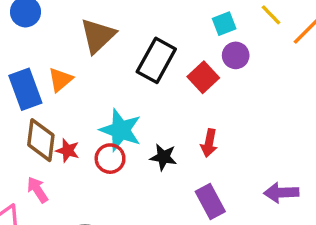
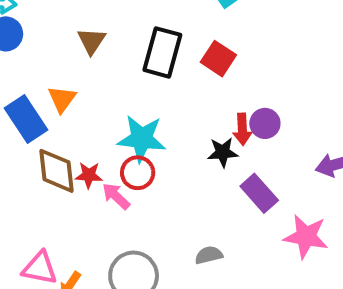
brown triangle: (98, 36) -> (91, 41), size x0.7
purple circle: (236, 55) -> (265, 123), moved
black star: (163, 157) -> (223, 152), moved
pink arrow: (37, 190) -> (116, 196), moved

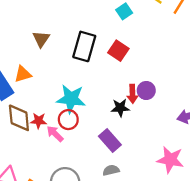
orange triangle: (62, 99) -> (23, 74), turned 36
purple rectangle: (259, 193) -> (110, 141), moved

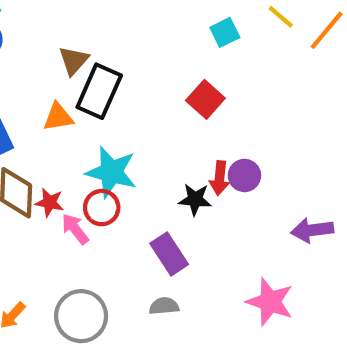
black rectangle: (84, 46) -> (99, 91), moved
orange triangle: (23, 74) -> (58, 117), moved

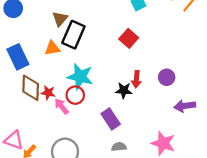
purple circle: (244, 175) -> (167, 77), moved
gray semicircle: (164, 306) -> (119, 147), moved

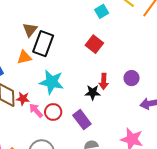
red circle: (75, 95) -> (53, 112), moved

